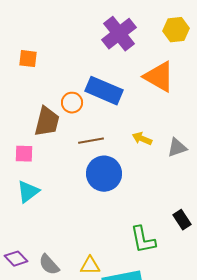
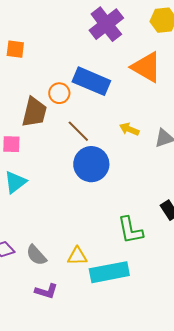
brown line: (91, 141) -> (78, 131), turned 55

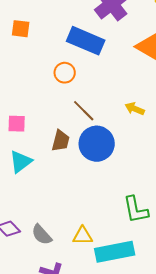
blue rectangle: (91, 81) -> (86, 41), moved
brown trapezoid: (34, 112) -> (61, 141), moved, size x0.7

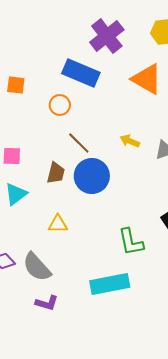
orange square: (21, 29) -> (16, 85), moved
gray semicircle: (42, 235) -> (37, 267), size x1.4
yellow triangle: (83, 236) -> (58, 224), moved

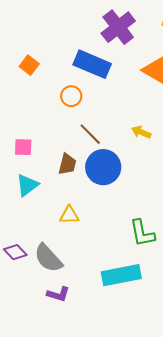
orange square: (16, 85) -> (29, 65), moved, turned 30

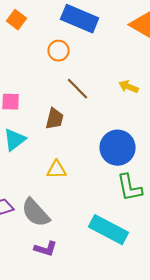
blue circle: (103, 167) -> (118, 148), moved
cyan rectangle: (121, 275) -> (109, 230), turned 39

